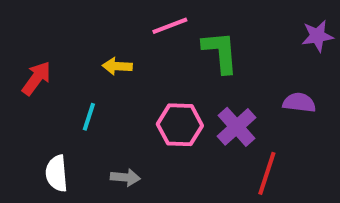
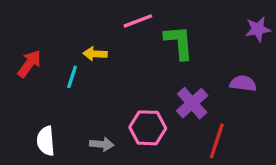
cyan line: (89, 117) -> (72, 77), moved
pink hexagon: (180, 125) -> (148, 128), moved

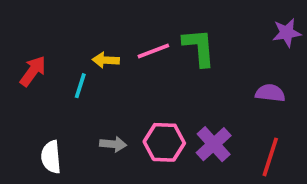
pink line: (138, 21) -> (153, 51), moved
purple cross: (192, 103) -> (214, 144), moved
red line: (217, 141) -> (270, 157), moved
gray arrow: (102, 144) -> (113, 144), moved

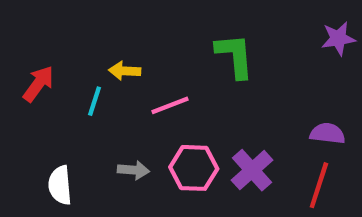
pink line: (153, 51) -> (170, 105), moved
purple semicircle: (270, 93) -> (328, 133), moved

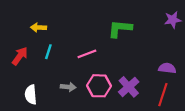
green L-shape: (235, 56) -> (120, 29), turned -80
yellow arrow: (125, 71) -> (38, 28), moved
red arrow: (38, 84) -> (20, 56), moved

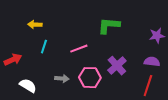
purple star: (173, 20) -> (157, 36), moved
red arrow: (20, 56) -> (13, 60), moved, turned 30
purple cross: (129, 87) -> (117, 66), moved
white semicircle: (31, 95) -> (28, 86), turned 126

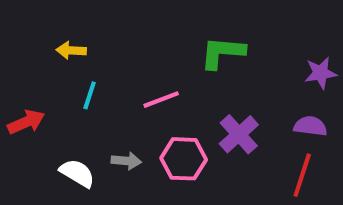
white semicircle: (28, 86) -> (77, 173), moved

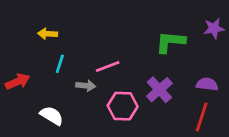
green L-shape: (222, 53) -> (170, 42), moved
purple star: (321, 73) -> (214, 28), moved
gray arrow: (126, 161) -> (86, 86), moved

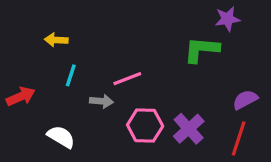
purple star: (214, 28) -> (227, 19), moved
purple semicircle: (207, 84) -> (245, 100), turned -35
purple cross: (159, 90) -> (189, 129), moved

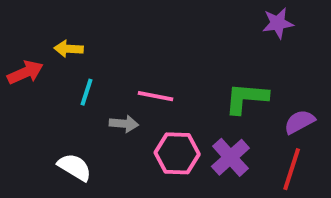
green L-shape: (202, 50) -> (246, 98), moved
pink line: (127, 79) -> (155, 96), turned 32
red arrow: (21, 96) -> (25, 72), moved

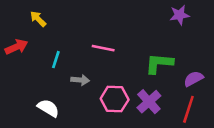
yellow arrow: (69, 49) -> (38, 19), moved, turned 42
pink line: (155, 96) -> (103, 48), moved

